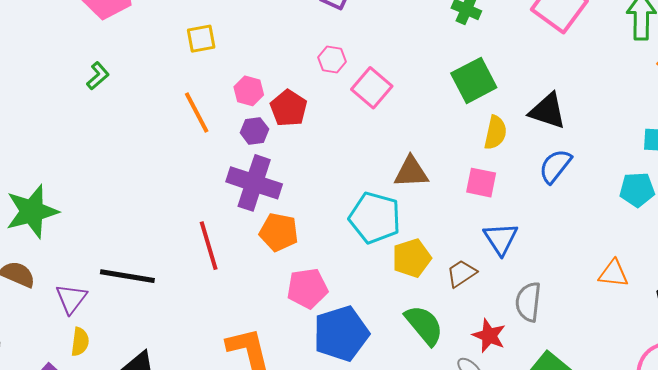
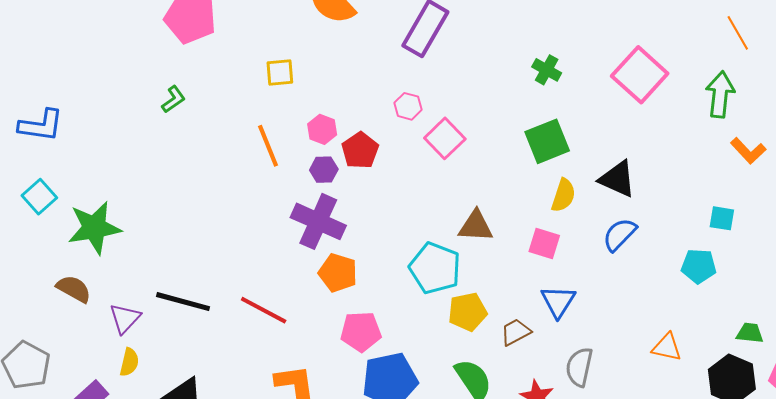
red line: (209, 246) -> (264, 310), moved, turned -51

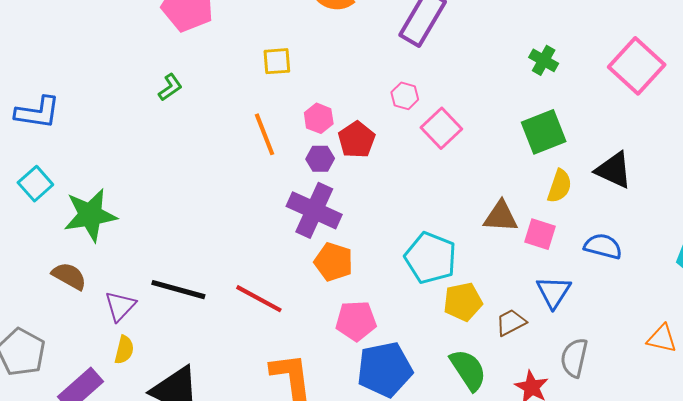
brown triangle: (476, 226) -> (501, 217), moved
blue semicircle: (620, 235) -> (603, 246), moved, turned 60

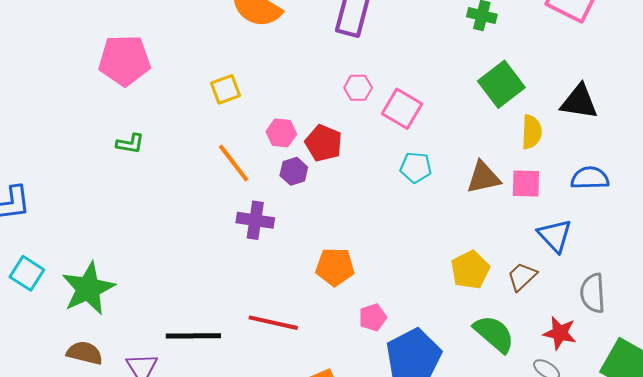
green L-shape: (170, 87) -> (130, 144), turned 60
purple cross: (314, 210) -> (255, 220), moved, size x0.7
cyan pentagon: (431, 258) -> (416, 167), moved, size x0.6
pink pentagon: (356, 321) -> (373, 317), size x0.7

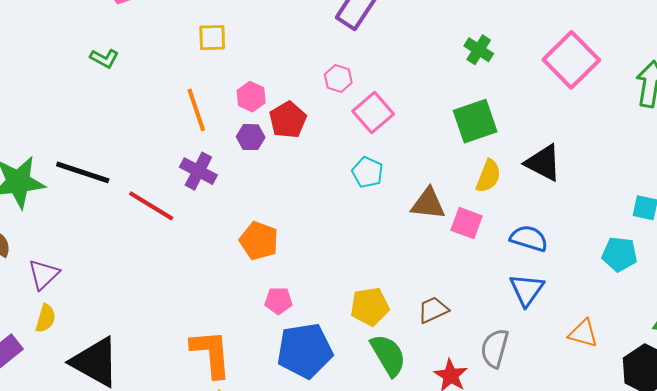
blue triangle: (555, 236) -> (527, 290), moved
yellow pentagon: (470, 270) -> (370, 307), moved
red line: (273, 323) -> (151, 206), moved
black line: (193, 336) -> (83, 172), moved

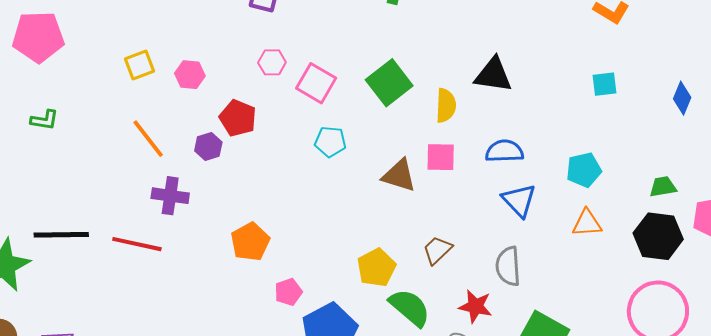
pink hexagon: (251, 97) -> (190, 75), moved
green square: (475, 121) -> (389, 83), moved
brown triangle: (428, 204) -> (399, 175), moved, turned 30
orange pentagon: (259, 241) -> (250, 242), turned -30
cyan pentagon: (620, 254) -> (584, 170), moved

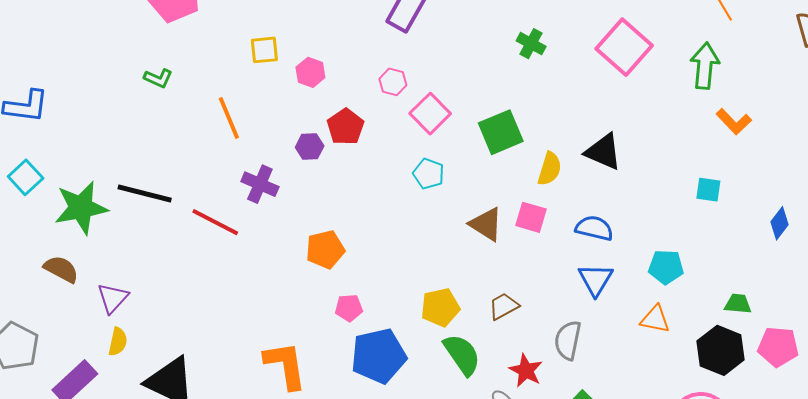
orange line: (148, 139) -> (229, 118), moved

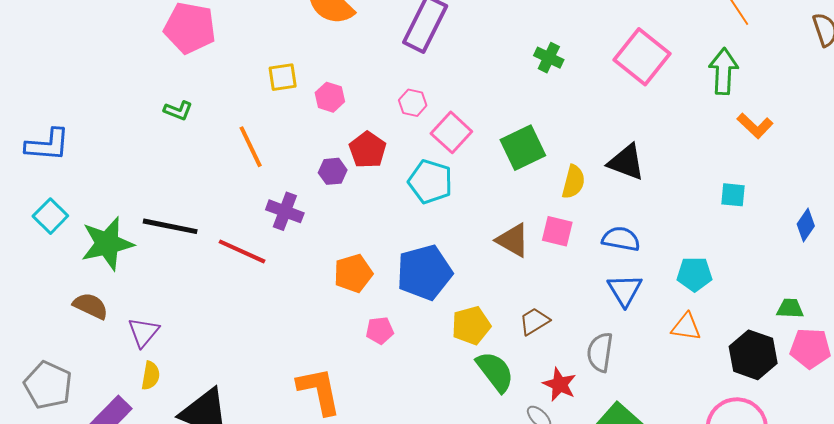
cyan pentagon: (429, 174) -> (430, 182), moved, size x1.4
green trapezoid: (738, 304) -> (790, 308), moved
blue pentagon: (379, 356) -> (424, 272), moved

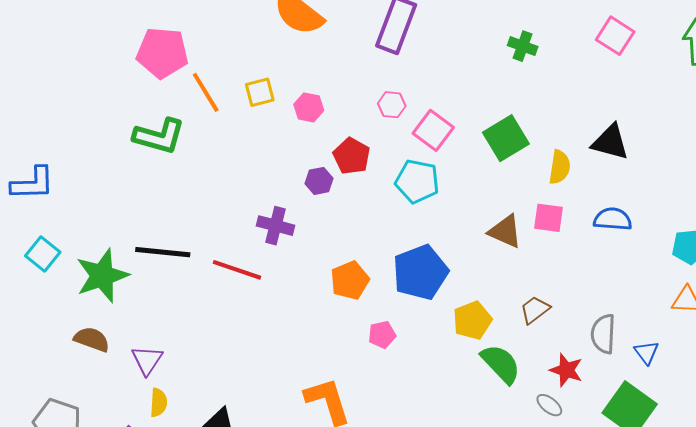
pink square: (642, 57) -> (615, 36), size x0.7
green L-shape: (178, 111) -> (159, 136), size x1.8
orange line: (251, 147) -> (206, 92), moved
blue triangle: (625, 290) -> (646, 352), moved, size x0.7

